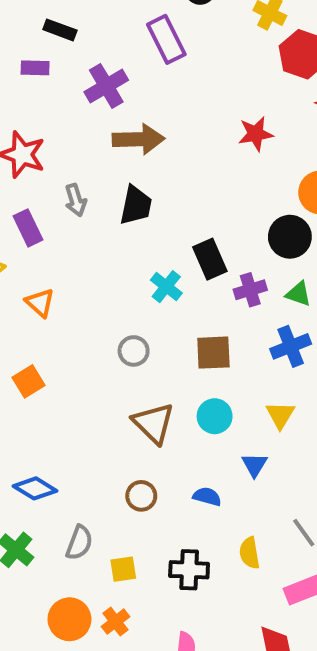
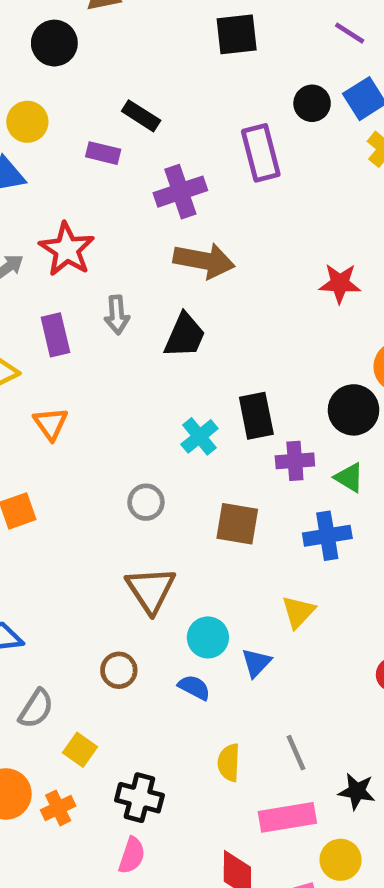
cyan circle: (215, 416) -> (208, 637), moved
yellow square: (123, 569) -> (80, 750), turned 32
black cross: (189, 570) -> (139, 798), moved

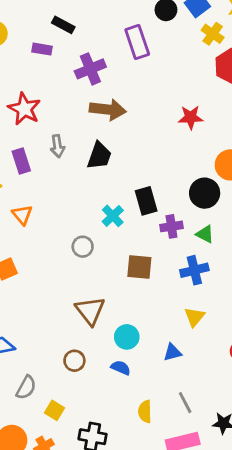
gray circle: (146, 502) -> (83, 247), moved
yellow triangle: (298, 612) -> (194, 317), moved
blue triangle: (256, 663) -> (172, 352), moved, turned 36

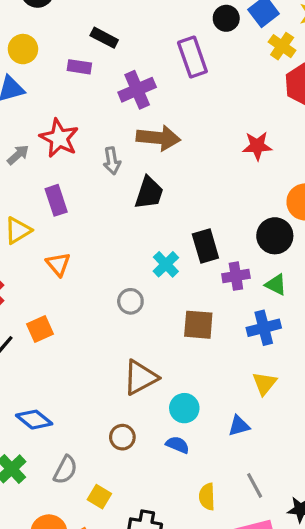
gray arrow: (57, 146) -> (112, 161), moved
brown triangle: (90, 311) -> (140, 377), turned 40

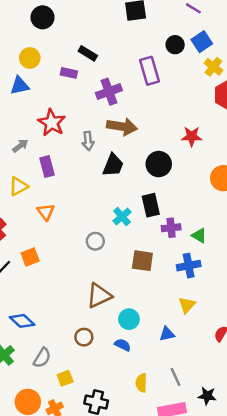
gray arrow: (18, 155) -> (20, 146), moved
black circle: (275, 236) -> (159, 164), moved
yellow square: (99, 497) -> (65, 378), turned 35

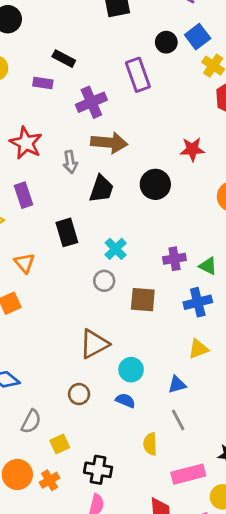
black rectangle: (151, 205) -> (67, 232), moved
orange triangle: (46, 212) -> (24, 263), moved
gray circle: (95, 241) -> (104, 281), moved
yellow triangle: (187, 305) -> (198, 349), turned 30
gray line: (176, 377) -> (178, 420), moved

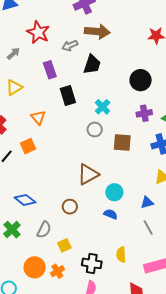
gray arrow: (70, 162) -> (70, 46), turned 77
black circle: (155, 184) -> (141, 80), moved
purple rectangle: (23, 195) -> (50, 70), moved
brown circle: (79, 394) -> (70, 207), moved
yellow semicircle: (150, 444) -> (121, 255), moved

